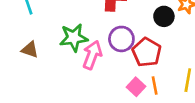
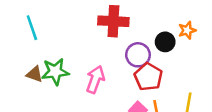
green star: (74, 38) -> (55, 72), moved
purple circle: (121, 39) -> (138, 55), moved

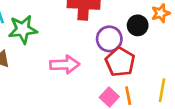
green star: (55, 72) -> (23, 29), moved
pink arrow: (95, 79) -> (65, 65), turned 68

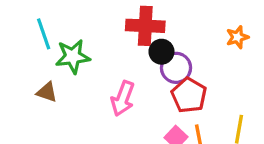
black circle: (138, 25) -> (161, 52), moved
pink arrow: (65, 65) -> (123, 98), turned 112

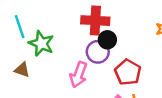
green star: (73, 57) -> (41, 43), turned 30
purple circle: (176, 68) -> (98, 52), moved

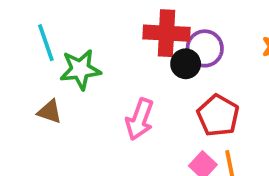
green star: (41, 43) -> (80, 70), turned -30
purple circle: (98, 52) -> (205, 48), moved

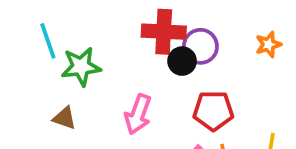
brown triangle: (50, 112) -> (64, 118), moved
red pentagon: (218, 115) -> (213, 111), turned -30

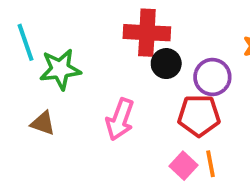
purple circle: (200, 46) -> (212, 77), moved

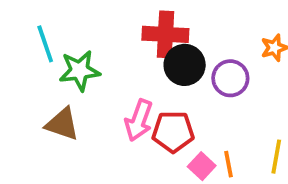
black circle: (166, 64) -> (185, 65), size x1.4
red pentagon: (199, 116) -> (173, 132), moved
brown triangle: (43, 123) -> (62, 124), size x1.4

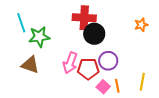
purple circle: (230, 78) -> (108, 61), moved

